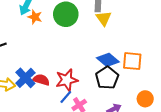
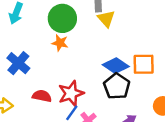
orange star: (35, 17) -> (60, 43), moved
blue cross: (25, 78) -> (18, 63), moved

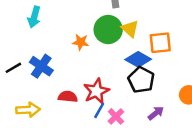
green circle: (62, 18) -> (108, 30), moved
yellow triangle: (106, 19) -> (130, 29), moved
orange square: (144, 64) -> (160, 43), moved

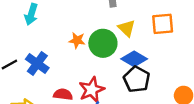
green circle: (108, 30) -> (103, 43), moved
orange square: (160, 43) -> (163, 24), moved

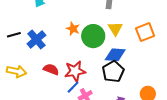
orange square: (163, 24) -> (145, 32), turned -30
blue diamond: (134, 59) -> (115, 55), turned -40

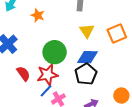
orange star: (73, 29) -> (38, 15), moved
green circle: (93, 36) -> (55, 52), moved
red semicircle: (51, 69) -> (23, 74), turned 35

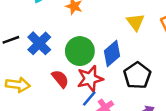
green circle: (55, 52) -> (80, 51), moved
blue diamond: (87, 57) -> (112, 53), moved, turned -40

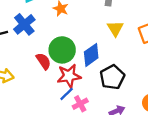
blue cross: (39, 43) -> (24, 24), moved
red semicircle: (60, 79) -> (43, 61), moved

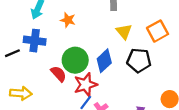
blue cross: (24, 24) -> (35, 41), turned -35
black pentagon: (112, 77) -> (139, 60), moved, turned -30

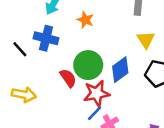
black line: (12, 53) -> (20, 49), turned 64

